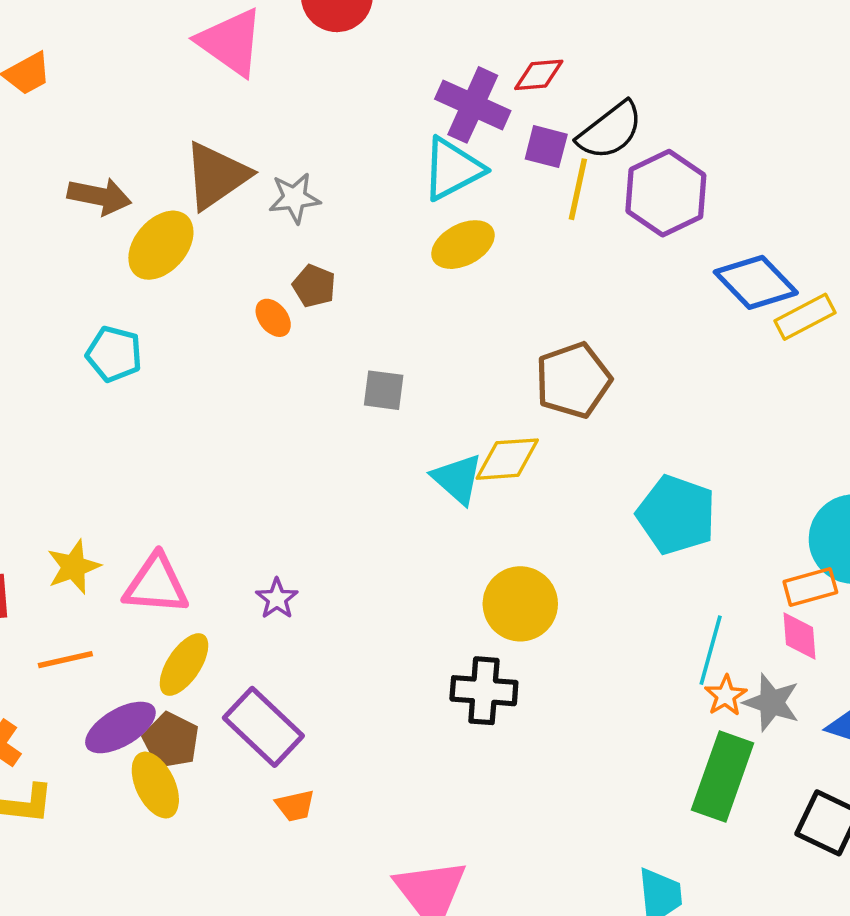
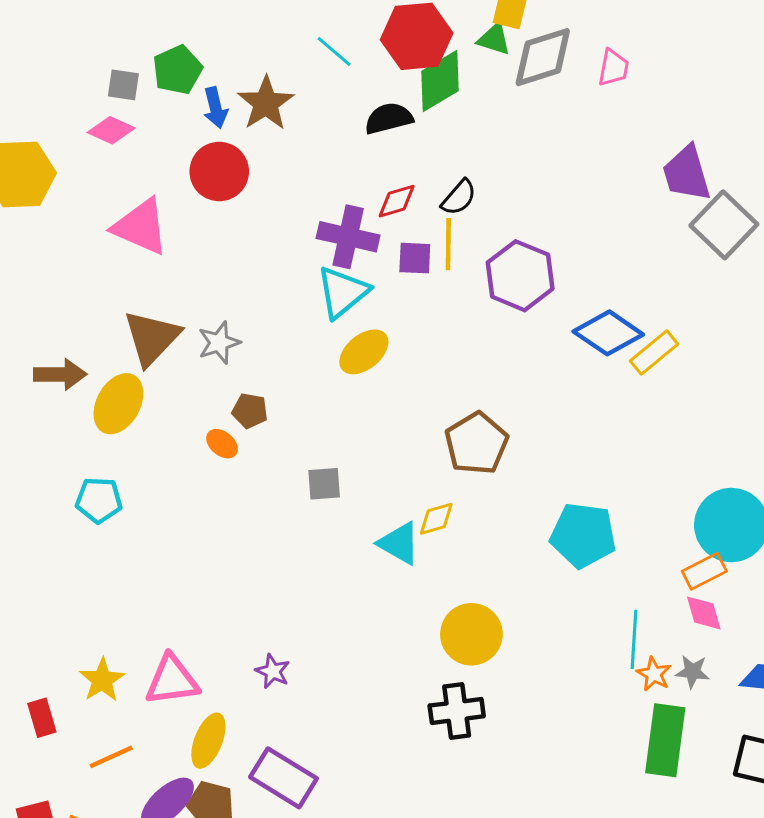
black semicircle: (610, 131) -> (459, 197), moved, size x0.7
yellow line: (578, 189) -> (448, 244), moved
yellow diamond: (507, 459) -> (436, 519), size x0.7
gray star: (772, 702) -> (692, 672), size x0.7

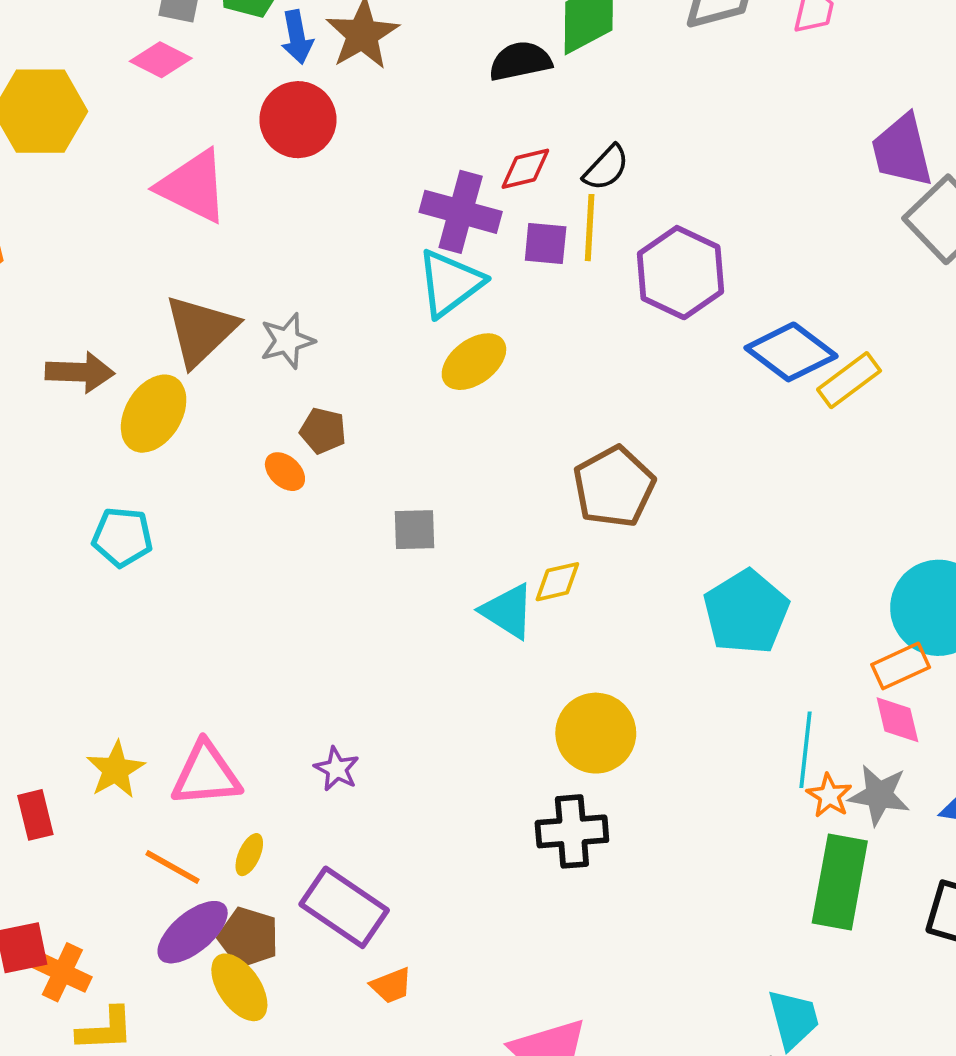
cyan pentagon: (583, 535) -> (746, 612), turned 30
gray star: (692, 672) -> (879, 795), size x1.4
yellow ellipse: (208, 741) -> (249, 855), size x0.6
orange line: (111, 757) -> (173, 867), moved, turned 51

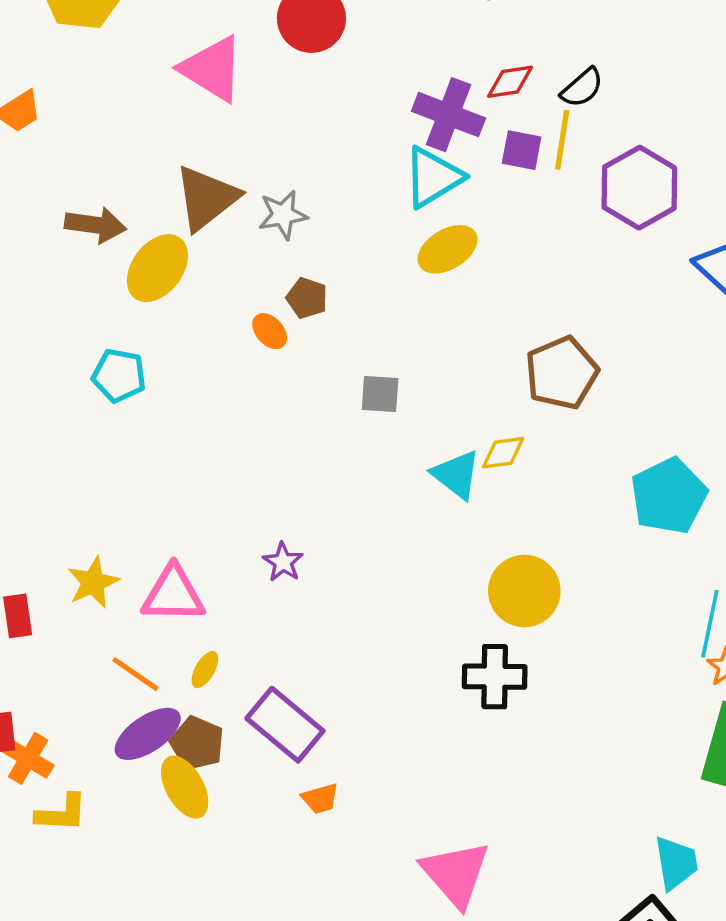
purple star: (337, 769) -> (283, 562), moved

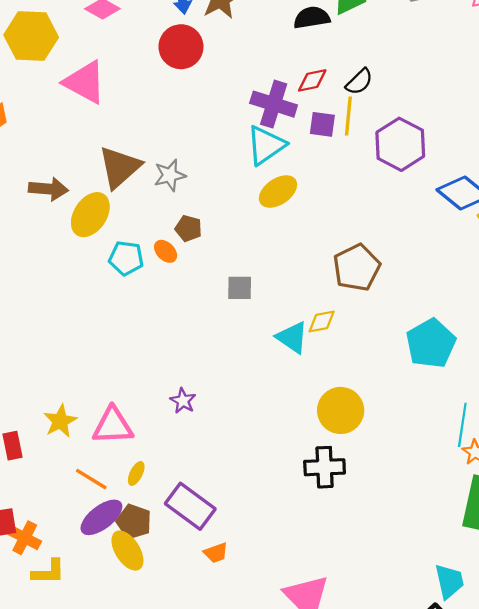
pink triangle: (212, 69) -> (85, 82), moved
cyan pentagon: (119, 376) -> (126, 258), moved

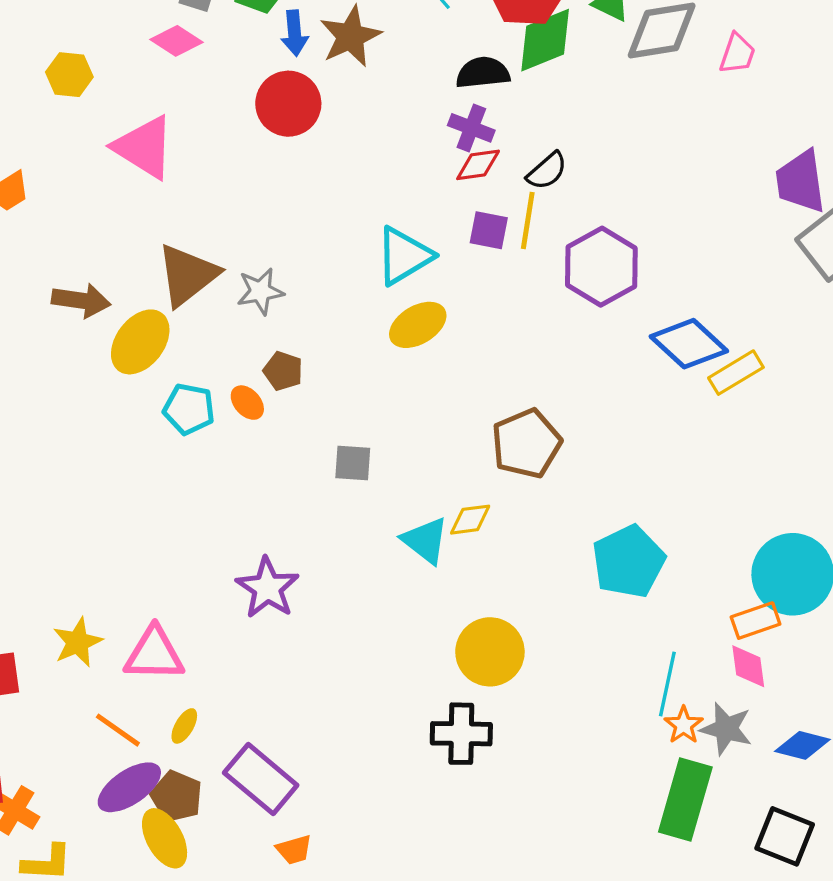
yellow hexagon: (31, 36) -> (69, 75), size x0.6
purple cross: (274, 104) -> (471, 128), moved, size x0.7
purple star: (183, 401) -> (267, 588), moved, size x1.6

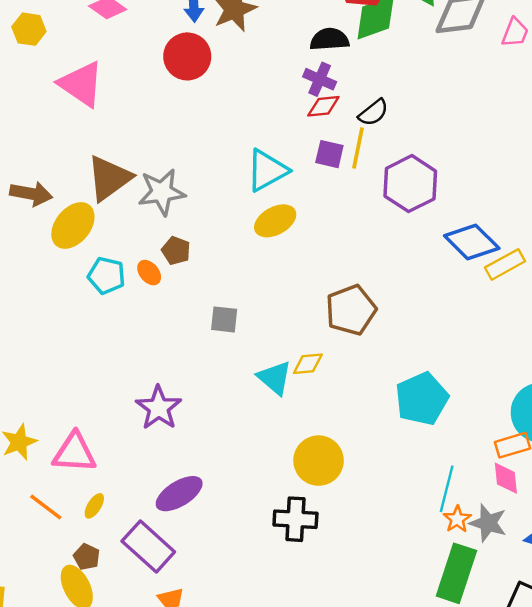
gray star: (260, 291) -> (162, 192), size x1.4
purple ellipse: (129, 787) -> (179, 494), moved
brown pentagon: (176, 796) -> (87, 557), size x0.7

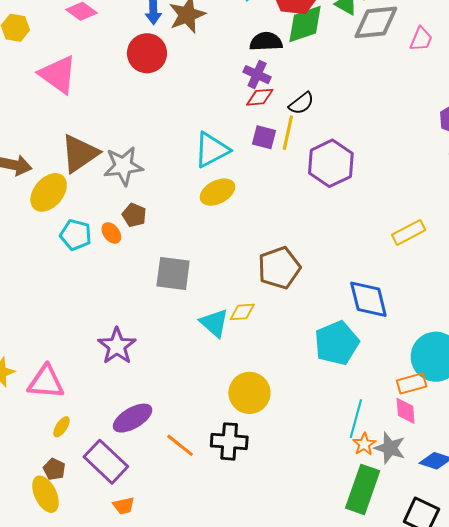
blue diamond: (472, 242) -> (368, 299), moved, turned 30
gray square: (224, 319) -> (173, 273), size x1.5
orange line: (46, 507) -> (180, 445), moved

